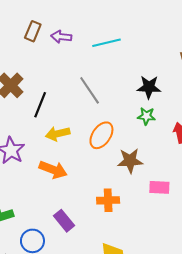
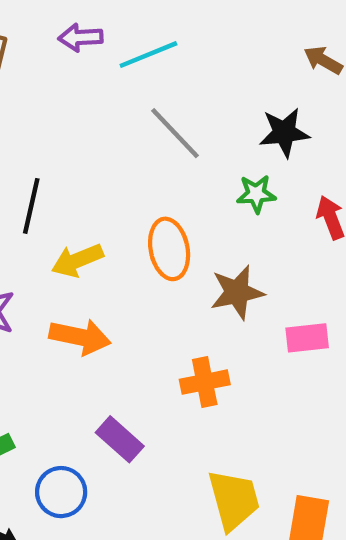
purple arrow: (61, 37) -> (81, 37), moved
black star: (149, 87) -> (284, 133), moved
gray line: (90, 90) -> (175, 133), moved
orange ellipse: (101, 135) -> (169, 249), turned -36

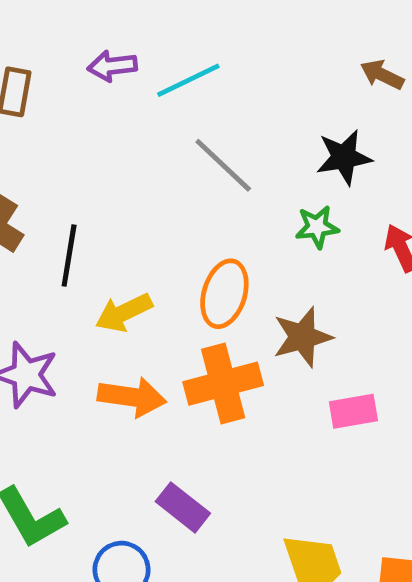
orange ellipse: (169, 249) -> (224, 294), turned 32
pink rectangle: (307, 338) -> (353, 411), moved
orange cross: (205, 382) -> (223, 384), moved, size x1.4

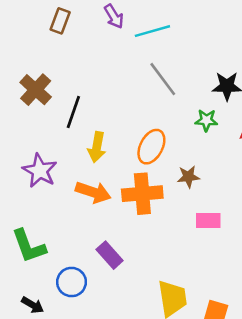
purple arrow: (112, 66) -> (114, 16), turned -125
yellow arrow: (124, 313) -> (97, 147), turned -64
brown star: (302, 337) -> (188, 177), size x0.7

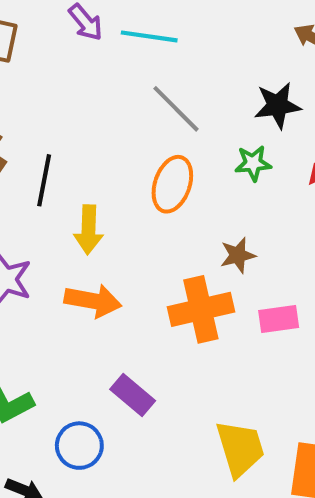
cyan line: (152, 31) -> (149, 36), turned 32
orange ellipse: (151, 147) -> (172, 184), moved
orange cross: (142, 194) -> (201, 309), moved

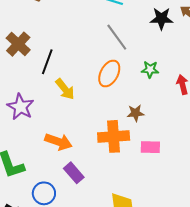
black star: (278, 105) -> (161, 19), moved
yellow arrow: (88, 230) -> (65, 89), turned -50
orange arrow: (93, 301) -> (58, 142), moved

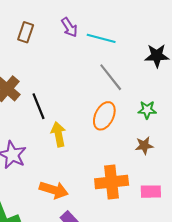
black line: (47, 62) -> (39, 106), turned -40
yellow arrow: (65, 89) -> (58, 134), turned -150
brown star: (136, 113) -> (144, 146), moved

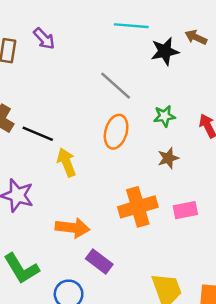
purple arrow: (69, 27) -> (44, 39), moved
cyan line: (101, 38) -> (131, 26), moved
black line: (39, 106) -> (38, 134), turned -35

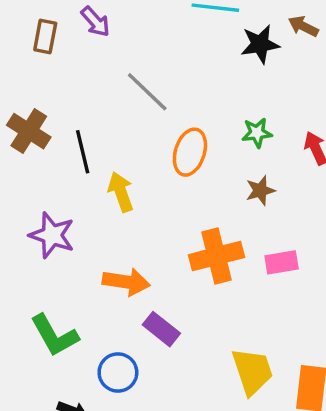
gray line: (116, 86) -> (147, 92), moved
black line: (38, 134) -> (83, 152), turned 52

